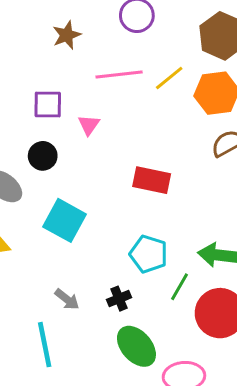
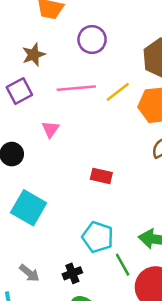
purple square: (48, 104) -> (19, 91), moved, turned -30
red rectangle: (152, 180) -> (101, 176), size x0.7
green line: (180, 287) -> (123, 265), turned -60

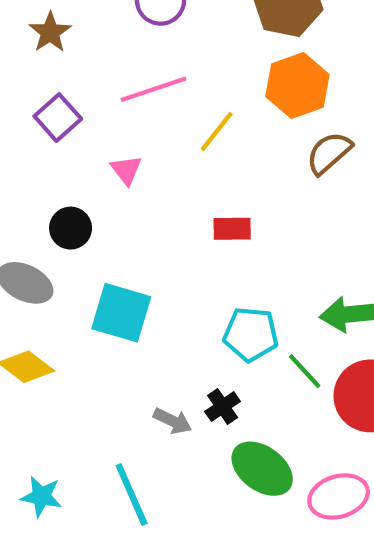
brown star: (34, 55) -> (50, 32), moved
yellow line: (118, 92) -> (217, 131), moved
gray arrow: (29, 273) -> (173, 421), moved

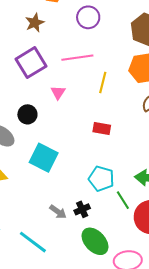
purple square: (58, 118) -> (31, 63), size x1.4
yellow line: (217, 131) -> (103, 82), turned -35
cyan line: (132, 495) -> (33, 242), turned -40

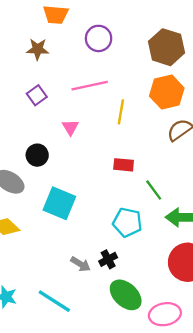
brown star: (35, 23) -> (38, 49), turned 30
purple square: (31, 63) -> (37, 95), size x0.6
green line: (123, 200) -> (154, 190), moved

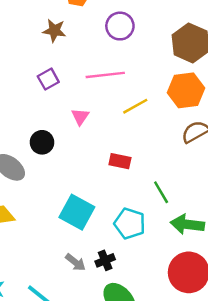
yellow line: (121, 112) -> (135, 106), turned 45
red rectangle: (124, 165) -> (120, 161), moved
cyan square: (59, 203) -> (77, 212), moved

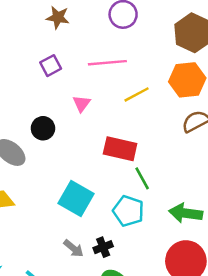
red rectangle: (120, 161) -> (120, 149), size x1.5
green line: (161, 192) -> (142, 178), moved

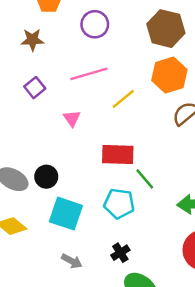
black circle: (43, 128) -> (46, 177), moved
cyan square: (76, 198) -> (66, 214), moved
cyan pentagon: (128, 211) -> (119, 204), moved
gray arrow: (74, 248) -> (72, 261), moved

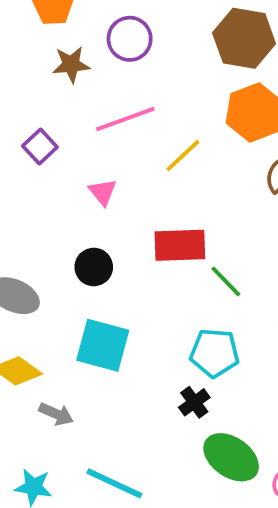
brown star: (32, 40) -> (71, 64), moved
black circle: (46, 177) -> (94, 267), moved
cyan pentagon: (119, 204) -> (214, 353), moved
gray arrow: (72, 261) -> (56, 414), moved

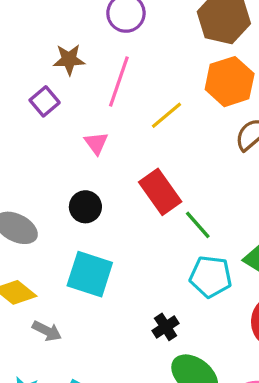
brown star: (71, 64) -> (69, 60), moved
pink line: (125, 119) -> (119, 82), turned -54
red rectangle: (180, 245) -> (160, 192), turned 54
cyan pentagon: (214, 353) -> (211, 277), moved

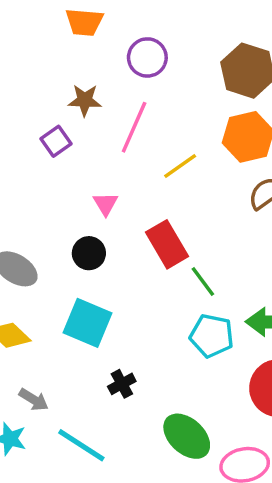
pink triangle: (96, 143) -> (106, 204), moved
black cross: (166, 327) -> (122, 384), moved
gray arrow: (47, 331) -> (34, 400), moved

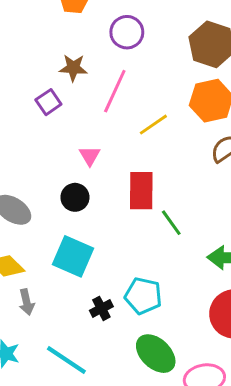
red rectangle: (167, 244) -> (141, 191), turned 30
cyan pentagon: (212, 336) -> (143, 296), moved
gray arrow: (34, 400) -> (27, 302), moved, turned 45

